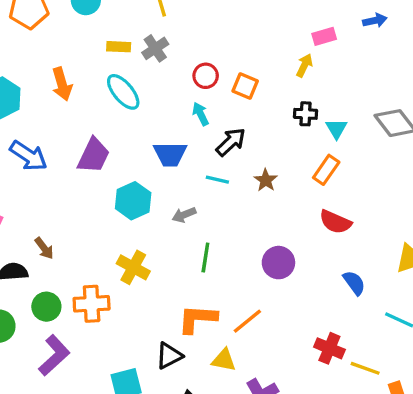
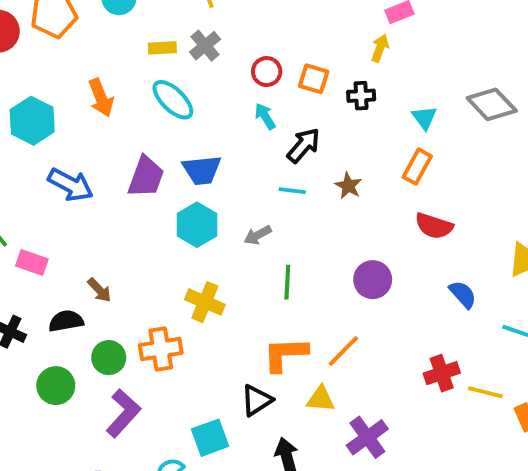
black cross: (305, 114) -> (361, 96), moved
blue trapezoid: (170, 154) -> (202, 170), moved
red cross: (329, 348) -> (442, 373), turned -36

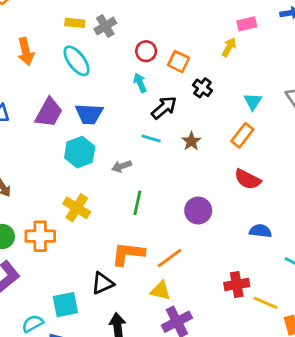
black cross: (361, 96) -> (202, 88), moved, turned 30
blue semicircle: (463, 294) -> (260, 231), turned -50
yellow triangle: (321, 399) -> (161, 291), moved

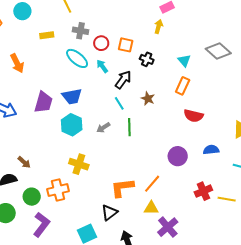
gray cross: (105, 26) -> (80, 31), moved, turned -35
cyan ellipse: (77, 61) -> (77, 58), moved
cyan line: (151, 138) -> (119, 103), turned 56
green line: (137, 203) -> (129, 127), moved
purple circle: (198, 211) -> (178, 156), moved

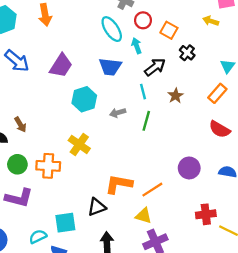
yellow arrow: (159, 27) -> (211, 21), turned -104
blue trapezoid: (72, 96) -> (110, 67), moved
purple L-shape: (41, 225) -> (19, 198), turned 50

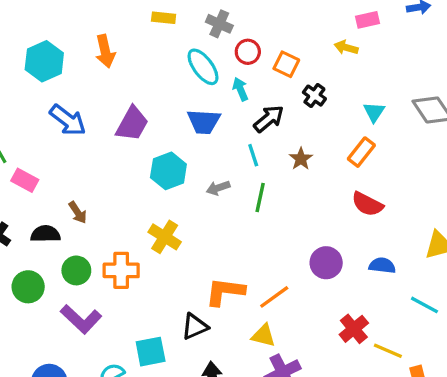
purple L-shape: (19, 198) -> (81, 319), turned 32
red cross: (206, 214) -> (354, 329), turned -30

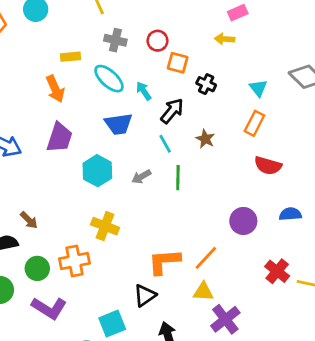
yellow rectangle: (164, 18) -> (71, 57), moved
orange arrow: (105, 51) -> (55, 89), moved
red circle: (248, 52) -> (157, 41), moved

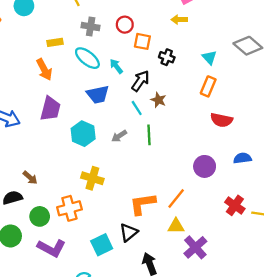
brown star: (205, 139) -> (158, 100), moved
cyan square: (112, 324) -> (102, 245), moved

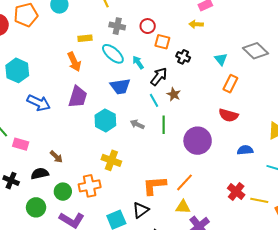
orange rectangle: (208, 86) -> (230, 84), moved
gray arrow: (119, 136) -> (137, 124), turned 56
purple circle: (205, 166) -> (198, 141), moved, size x1.4

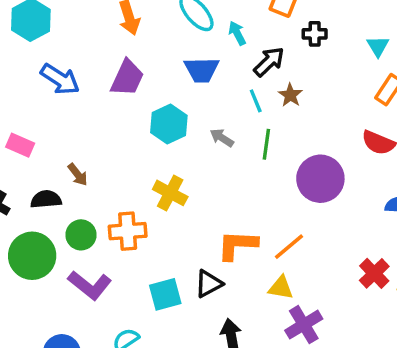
black cross: (183, 57) -> (315, 34), turned -32
green circle: (36, 207) -> (32, 256), size x1.4

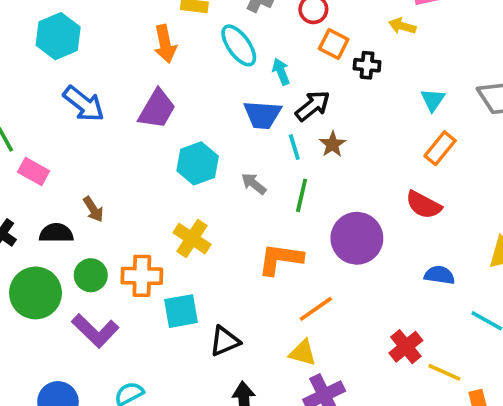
black cross: (315, 34) -> (367, 65), moved
blue trapezoid: (202, 70) -> (262, 115), moved
orange L-shape: (237, 245) -> (280, 259), moved
cyan square: (165, 294) -> (181, 311), moved

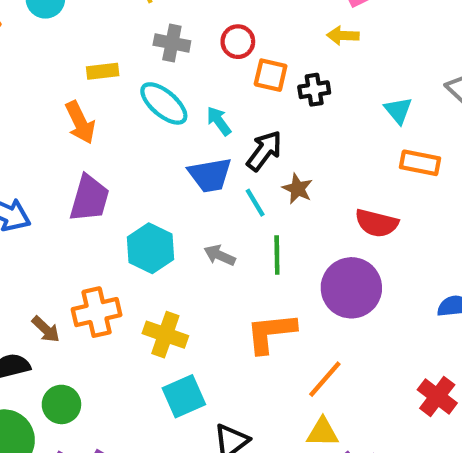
orange rectangle: (440, 148) -> (420, 163), turned 76
red semicircle: (424, 205) -> (377, 223), moved
orange cross: (142, 276) -> (97, 312), moved
cyan square: (181, 311) -> (184, 396), moved

